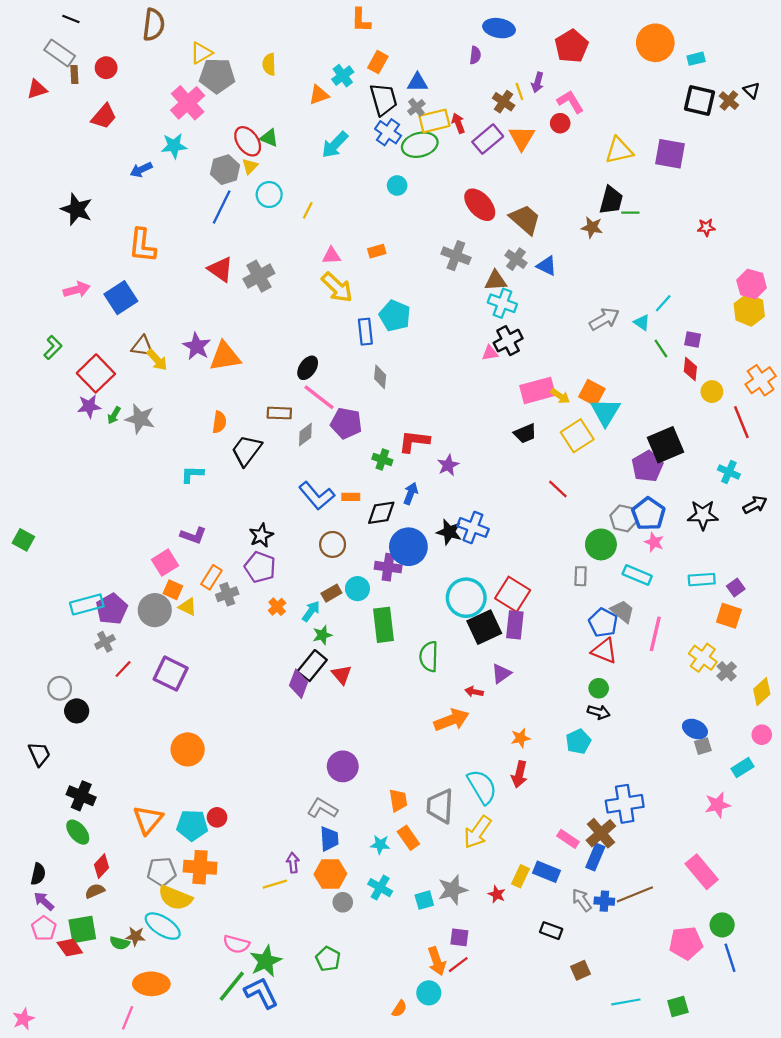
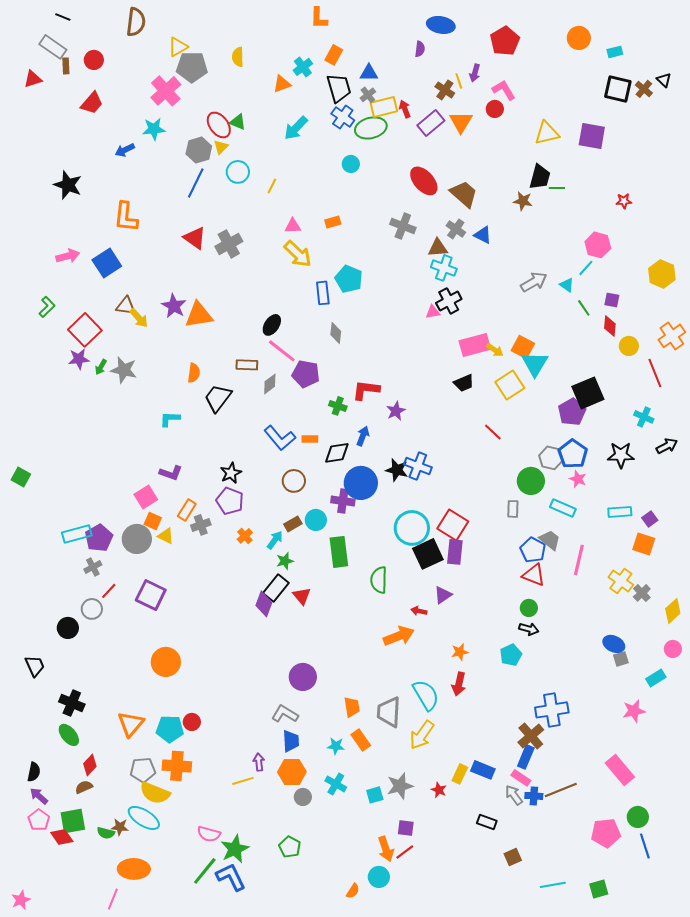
orange circle: (655, 43) -> (579, 38), size x0.7
pink hexagon: (752, 284) -> (598, 245), moved
gray circle: (60, 688) -> (92, 609), moved
pink rectangle: (568, 839) -> (521, 778), moved

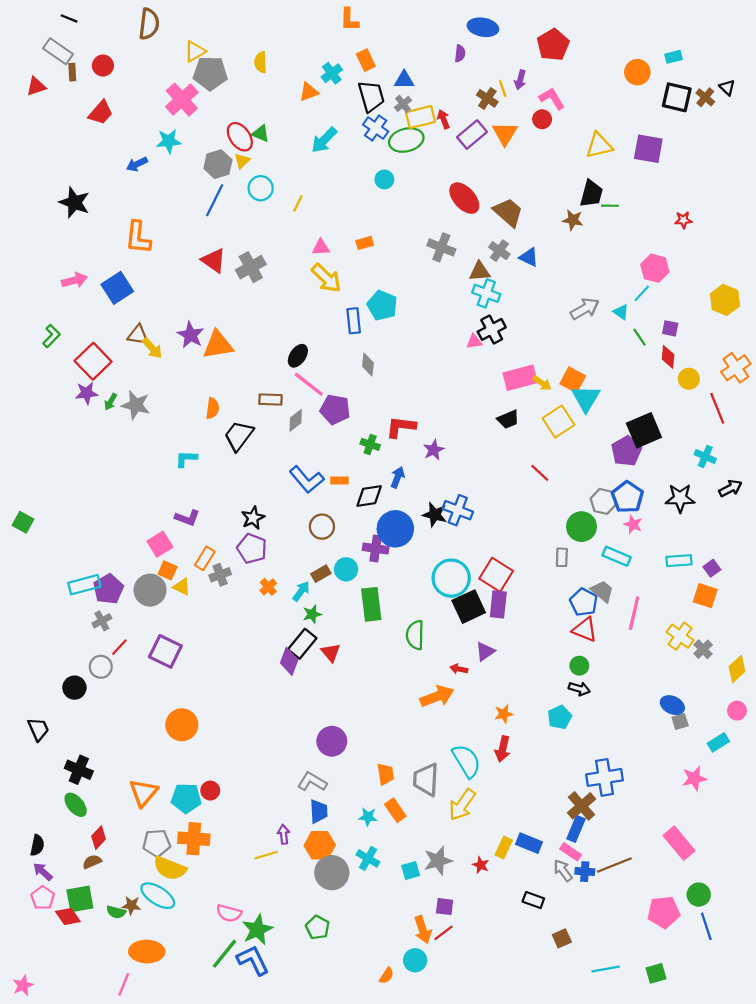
orange circle: (579, 38) -> (637, 72), moved
orange rectangle: (334, 55) -> (366, 60), turned -54
gray circle: (303, 797) -> (332, 873), size x1.8

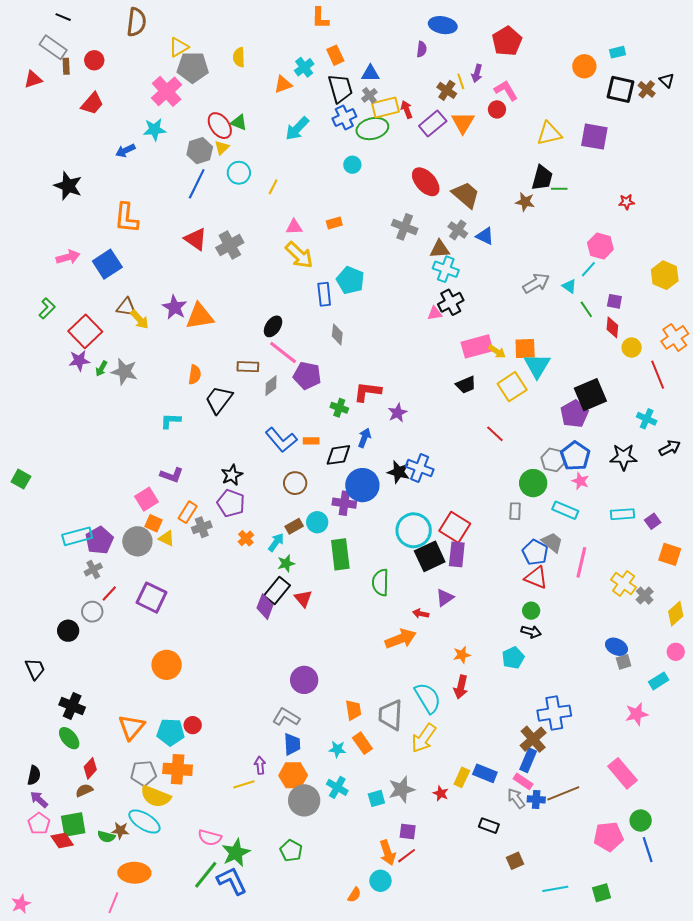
blue cross: (376, 128) -> (344, 118), turned 30
orange square: (573, 380) -> (525, 348), turned -30
orange square: (705, 596) -> (670, 554), moved

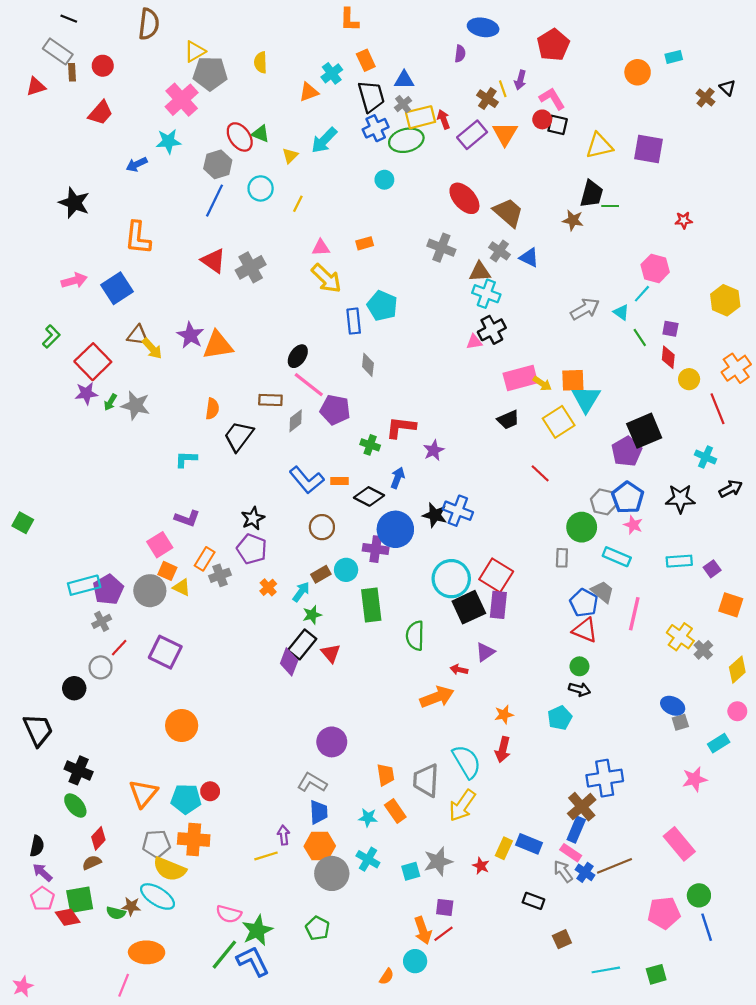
black square: (621, 89) -> (558, 125), moved, size x0.7
yellow triangle: (222, 148) -> (290, 156), moved
black diamond: (338, 455) -> (369, 496), turned 36
black trapezoid: (35, 669) -> (38, 730), size x1.4
blue cross: (536, 799) -> (585, 872), turned 30

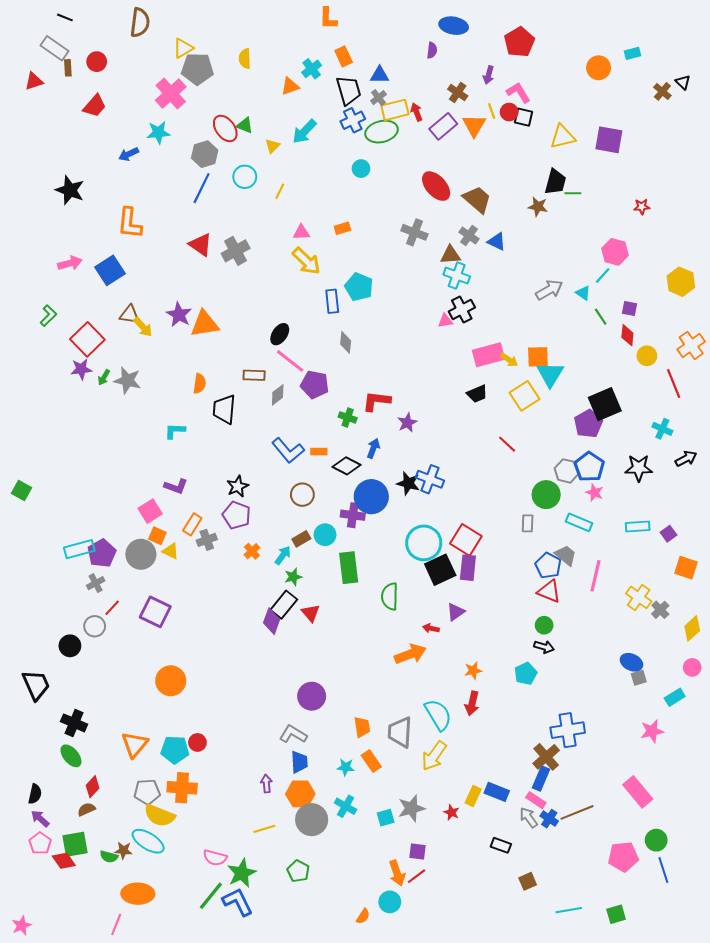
yellow line: (503, 89) -> (492, 111), moved
black trapezoid: (239, 436) -> (224, 409), turned -32
yellow line: (266, 856) -> (264, 829), moved

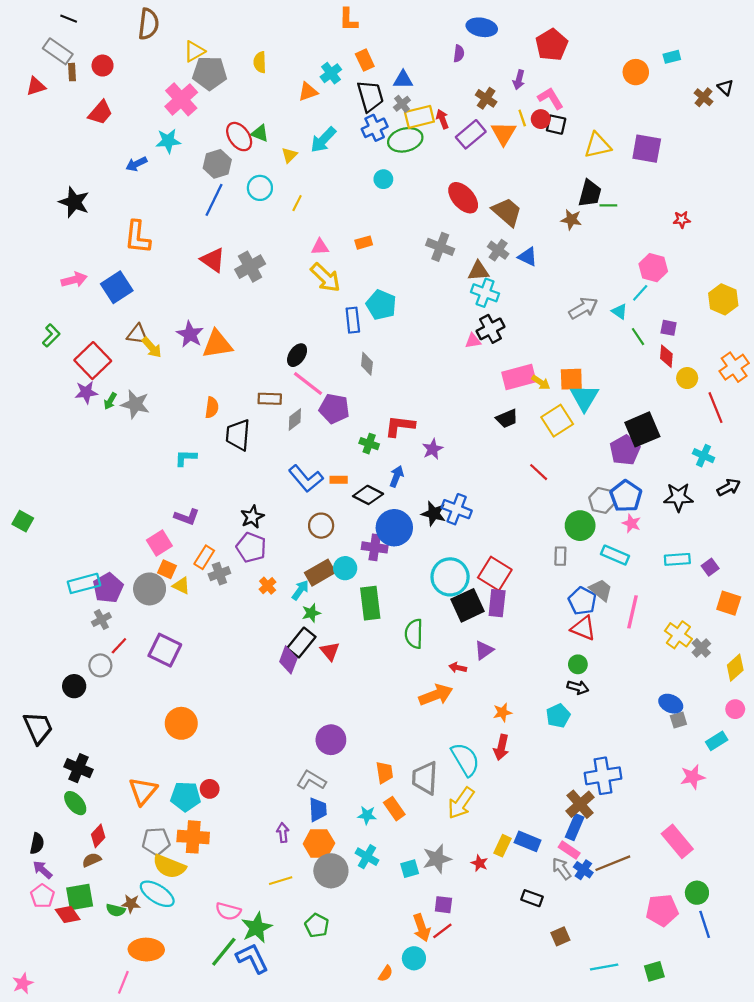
brown rectangle: (301, 539) -> (320, 573), size x1.5

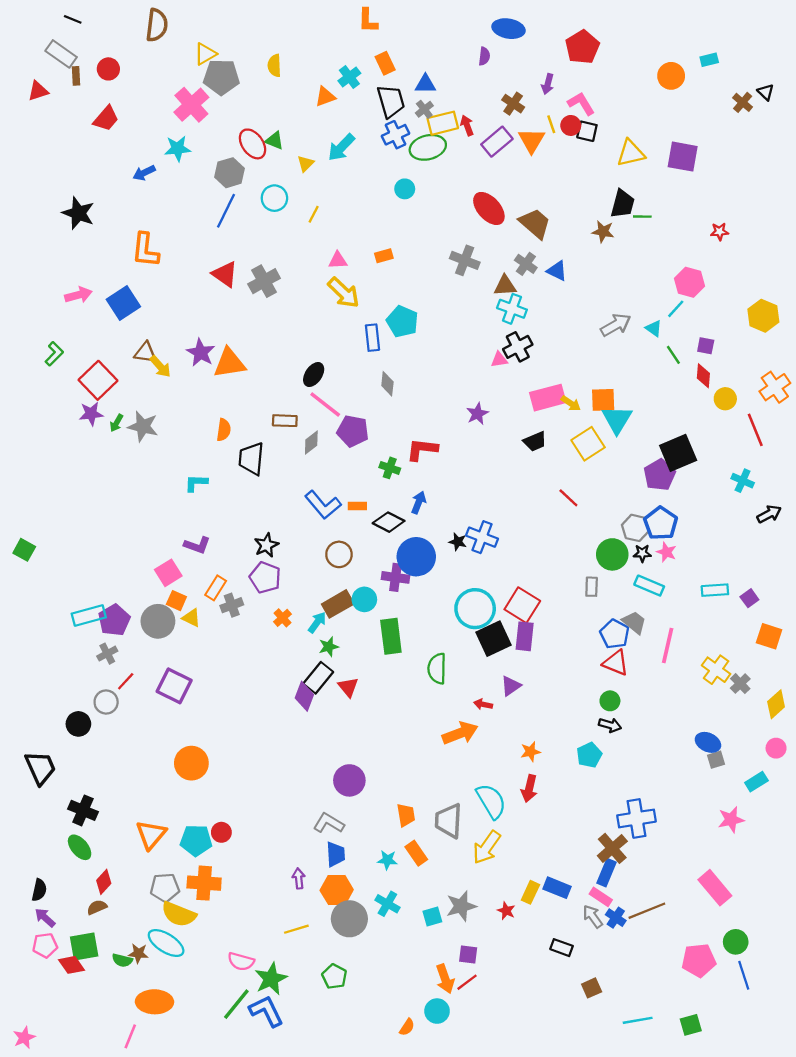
purple star: (433, 449) -> (477, 414), moved
black star: (678, 497) -> (642, 553), moved, size x0.6
black star: (434, 514) -> (458, 542), size x0.7
pink pentagon: (42, 896) -> (45, 945), turned 30

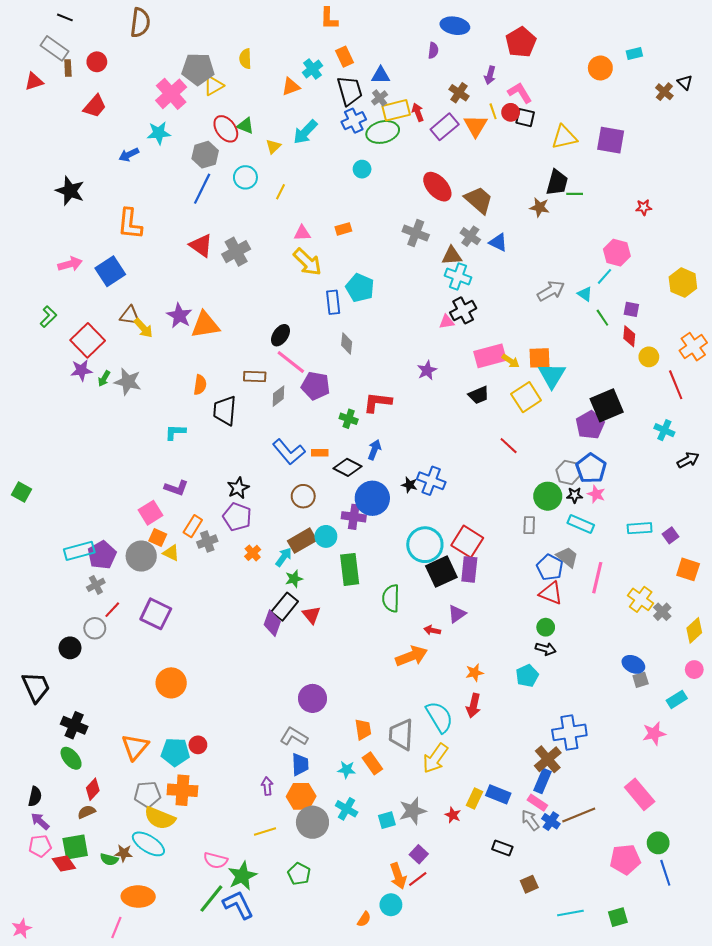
yellow triangle: (205, 54) -> (213, 86), moved
purple square: (468, 955) -> (419, 854), turned 36

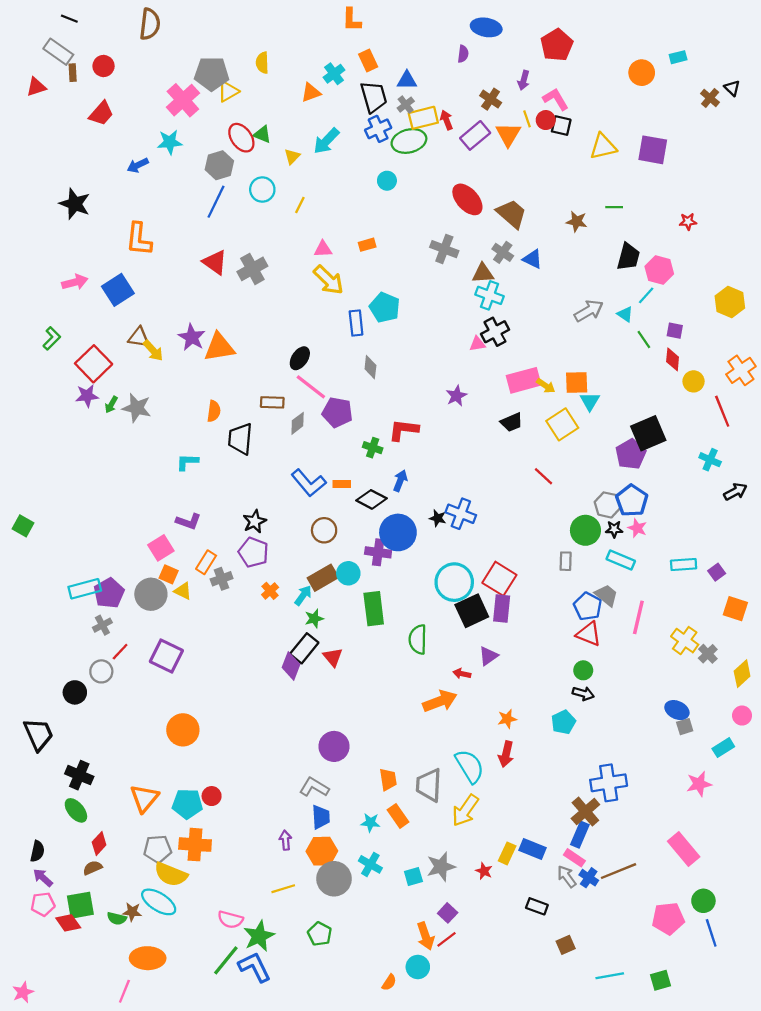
black trapezoid: (557, 183) -> (628, 257), moved
cyan triangle: (552, 375) -> (590, 401), size x0.7

